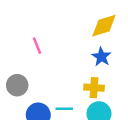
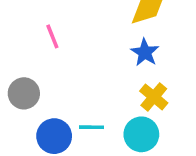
yellow cross: (94, 88) -> (154, 97), moved, turned 36

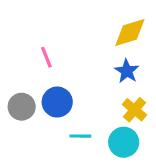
blue circle: (54, 136) -> (57, 102), moved

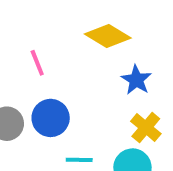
yellow diamond: (130, 32) -> (108, 36), moved, turned 48

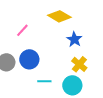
pink line: (37, 63) -> (22, 30), turned 64

